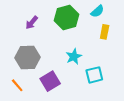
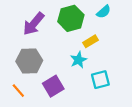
purple arrow: (32, 23) -> (34, 24), size x1.6
yellow rectangle: (105, 32) -> (91, 41), moved, turned 48

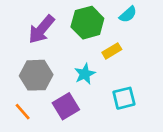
cyan star: (78, 60) -> (85, 74), moved

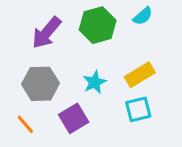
yellow rectangle: (112, 51) -> (140, 75), moved, size x1.4

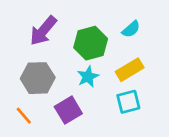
cyan semicircle: (143, 16) -> (131, 29), moved
green hexagon: (98, 25) -> (91, 43), moved

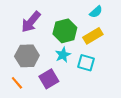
cyan semicircle: (131, 29) -> (96, 12), moved
yellow rectangle: (130, 70) -> (93, 36), moved
cyan square: (128, 102) -> (86, 63), moved, turned 30

